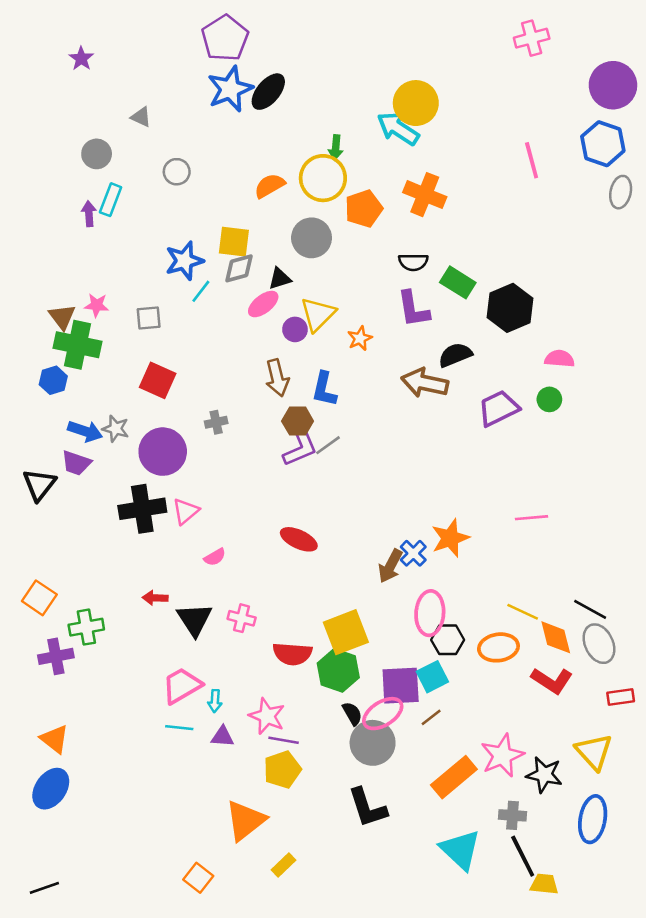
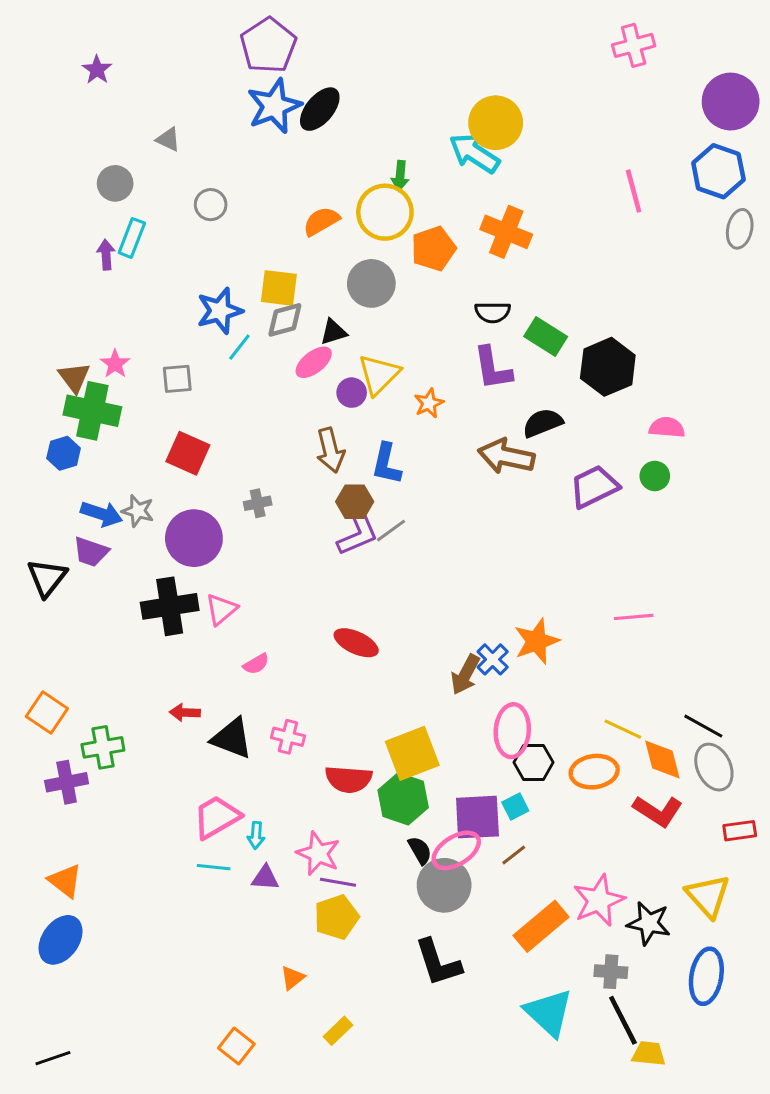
pink star: (97, 305) -> (115, 364), turned 30
black triangle: (194, 619) -> (232, 738), turned -36
cyan square: (432, 677) -> (515, 806), size x0.7
orange triangle: (245, 820) -> (292, 978), size x0.5

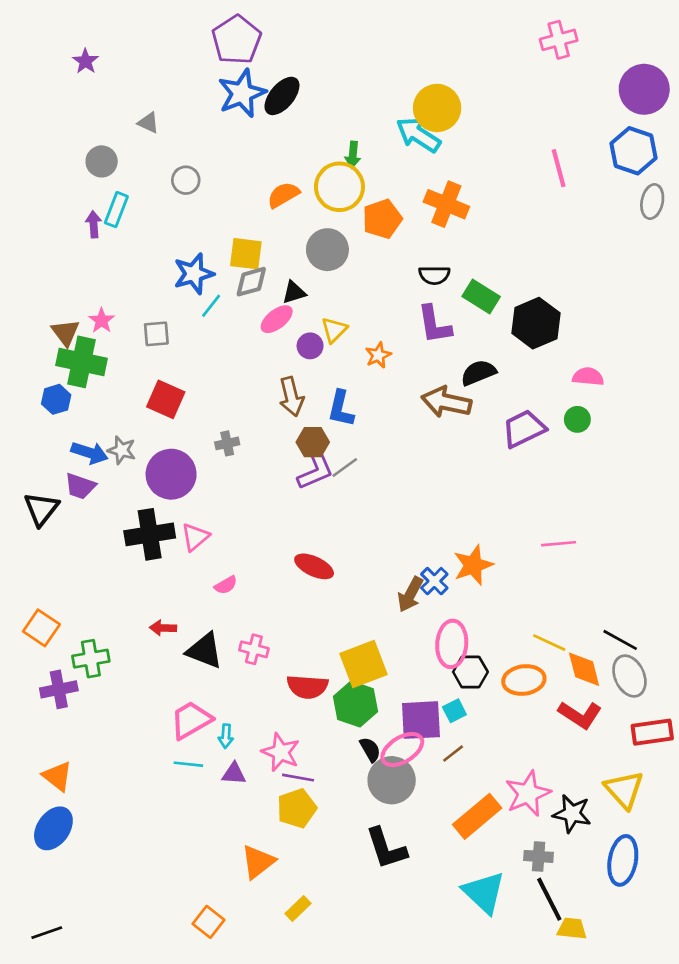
yellow triangle: (379, 374) -> (334, 330), size x0.7
red rectangle: (740, 831) -> (652, 732), size x1.4
orange triangle: (292, 978) -> (258, 862), size x1.6

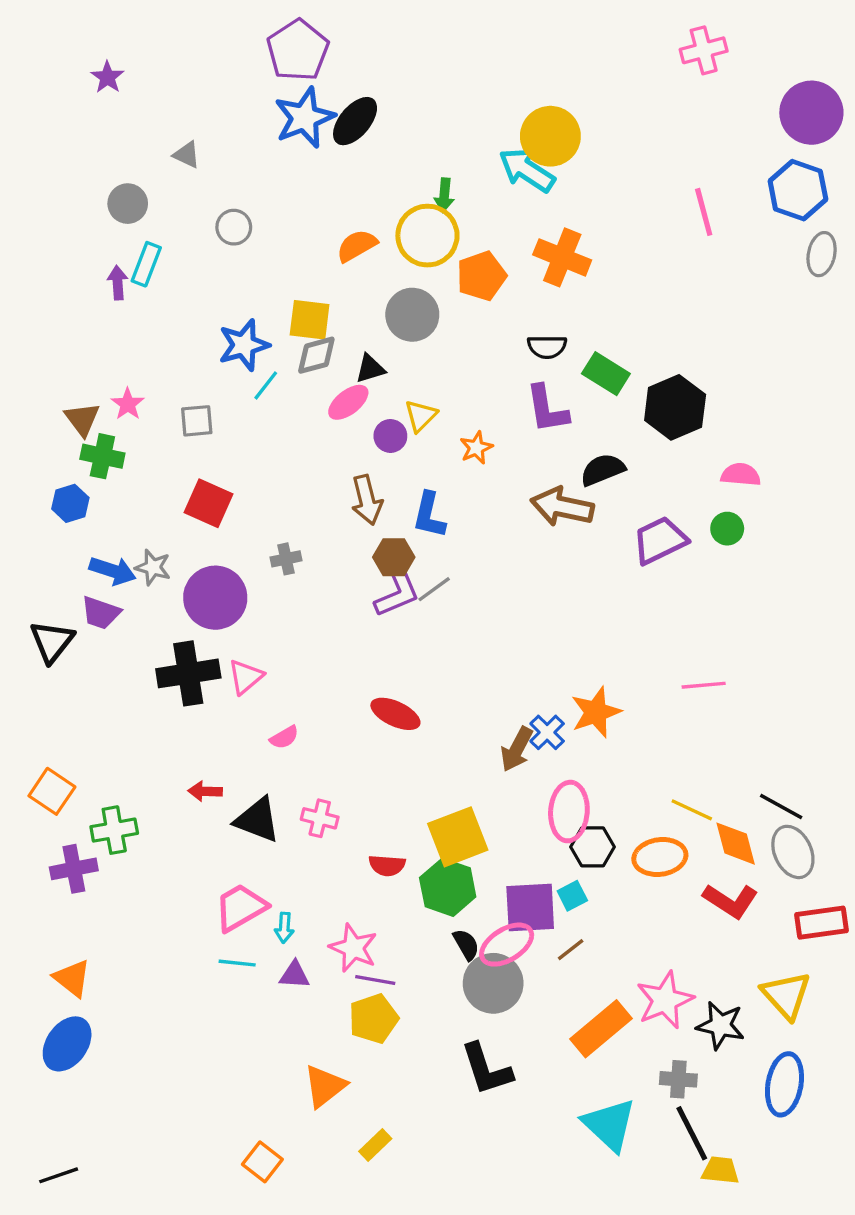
green cross: (82, 362) -> (102, 456), size x0.7
red semicircle: (307, 687) -> (387, 865), size x0.7

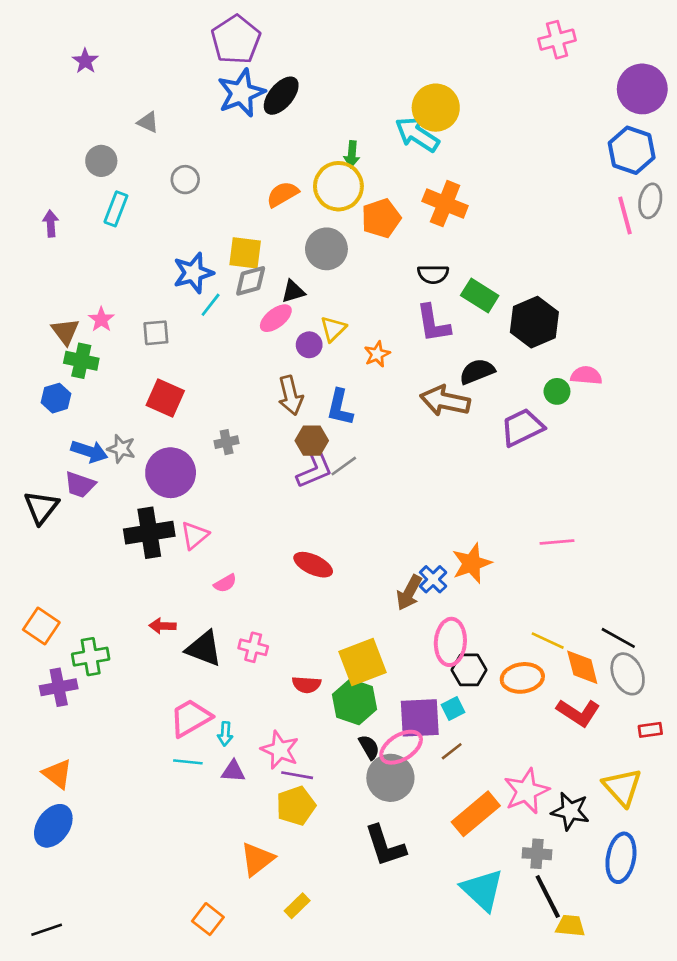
pink line: (704, 212) -> (625, 216), moved
purple arrow: (118, 283) -> (51, 224), moved
green circle: (727, 529) -> (557, 391), moved
red rectangle: (822, 923) -> (650, 730), size x0.6

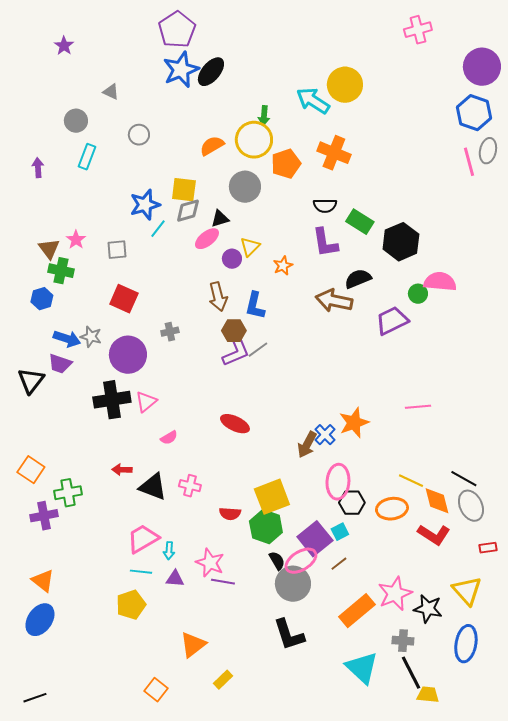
yellow circle: (436, 108) -> (345, 85), moved
pink semicircle: (586, 375) -> (440, 282), size x1.4
purple square: (420, 718) -> (315, 539), turned -36
yellow pentagon: (296, 806) -> (131, 605), moved

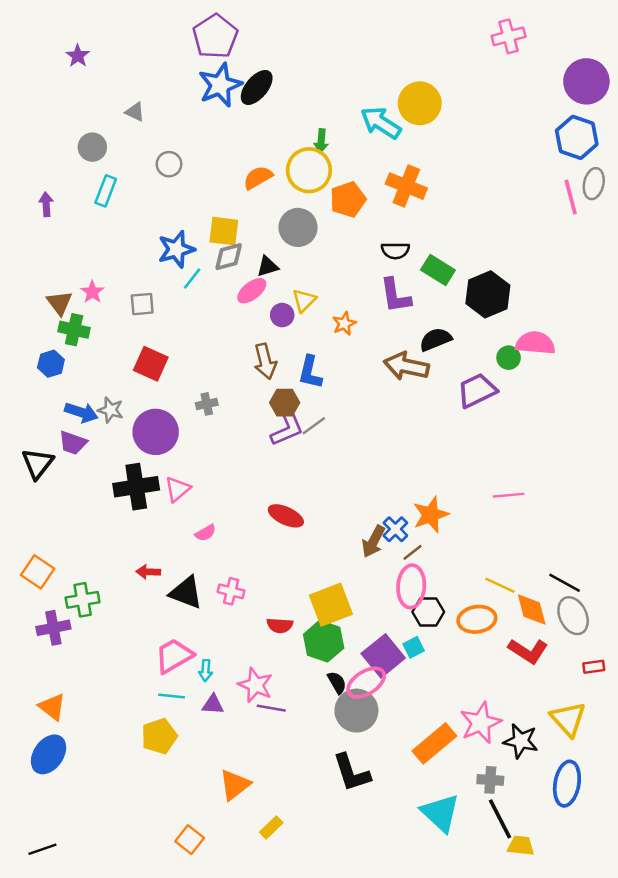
brown line: (339, 564) -> (412, 552), moved

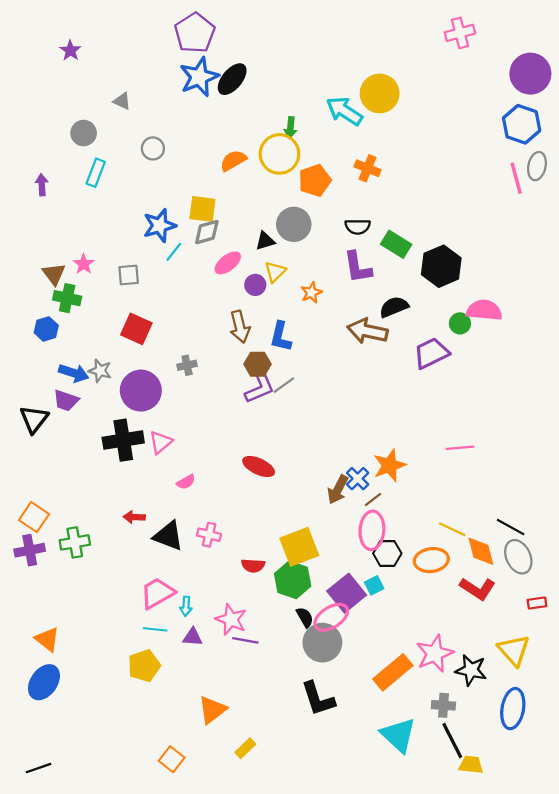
orange cross: (406, 186) -> (368, 168), size x0.7
gray circle: (298, 227) -> (294, 224), moved
black triangle: (268, 266) -> (265, 241), moved
purple cross: (53, 628) -> (30, 550), moved

